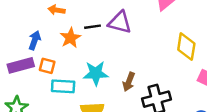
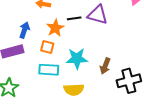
orange square: (47, 66) -> (47, 47), moved

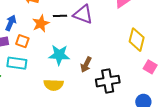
orange square: (47, 47) -> (22, 41), moved
cyan rectangle: (49, 70) -> (17, 63), moved

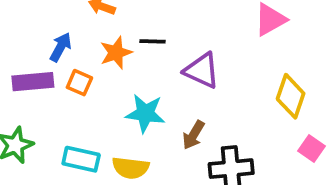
purple triangle: (83, 14) -> (202, 71), moved
cyan rectangle: (17, 63) -> (81, 159), moved

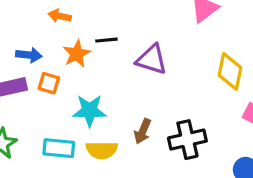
blue arrow: (61, 47) -> (29, 55), turned 75
cyan star: (145, 113) -> (89, 111), moved
brown arrow: (194, 135) -> (143, 131), moved

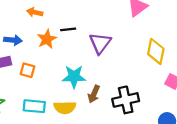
purple triangle: (152, 59) -> (100, 43), turned 50
orange square: (49, 83) -> (27, 70), moved
cyan star: (89, 111) -> (74, 77), moved

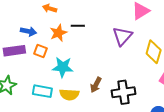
purple triangle: (100, 43) -> (122, 36), moved
orange square: (27, 70) -> (40, 51), moved
cyan star: (74, 77) -> (63, 67), moved

